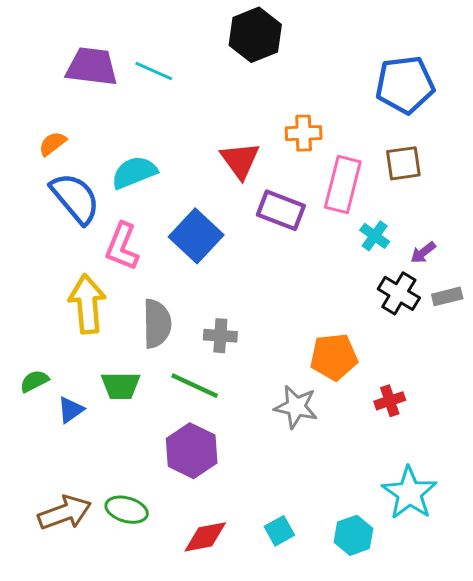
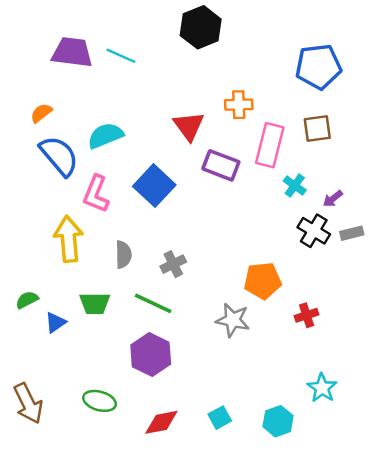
gray semicircle: (157, 324) -> (123, 255), size x0.7
gray cross: (220, 336) -> (173, 264), turned -30
cyan star: (409, 493) -> (322, 388), size x0.7
brown arrow: (65, 513) -> (28, 403), moved, turned 84

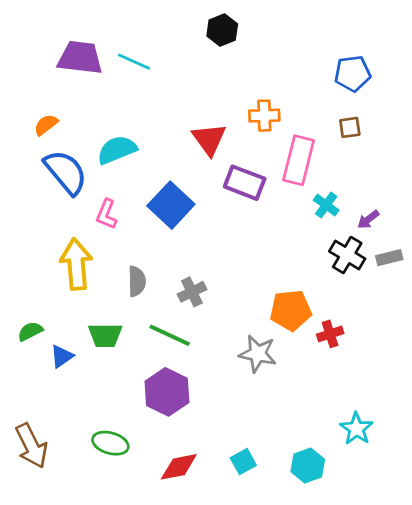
black hexagon: (201, 27) -> (222, 30), size x0.7
blue pentagon: (318, 67) -> (352, 73), size x0.7
brown square: (317, 128) -> (350, 127), moved, size x0.7
pink L-shape: (96, 194) -> (106, 214), size x0.7
red cross: (307, 315) -> (330, 334), moved

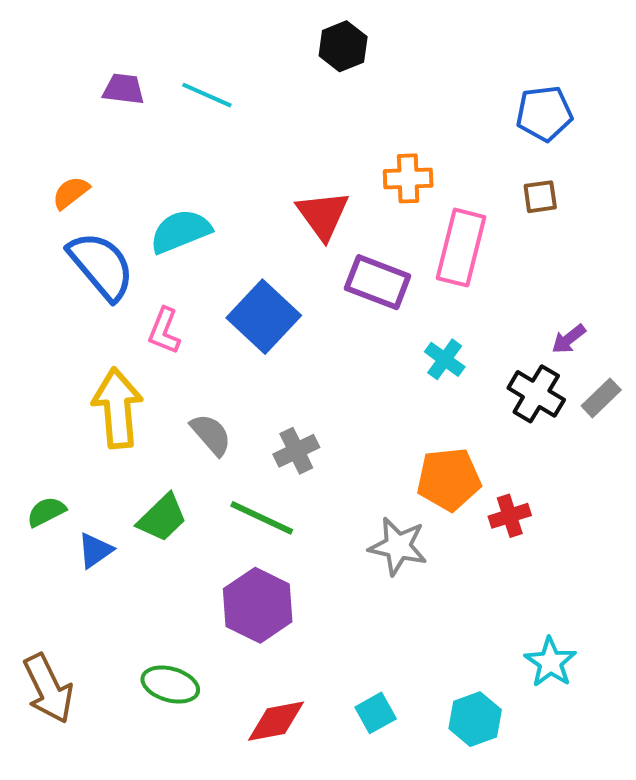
purple trapezoid: (80, 58) -> (124, 89), size x0.6
cyan cross: (326, 205) -> (445, 359), moved
gray rectangle: (389, 258) -> (601, 398), turned -30
gray semicircle: (137, 281) -> (211, 435), turned -40
green trapezoid: (105, 335) -> (162, 518), turned -44

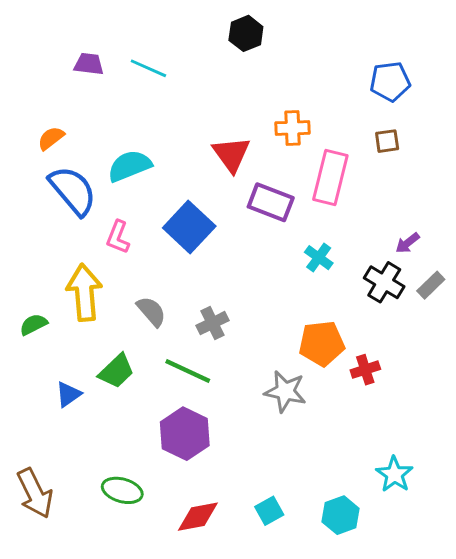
green semicircle: (46, 512) -> (33, 324), moved

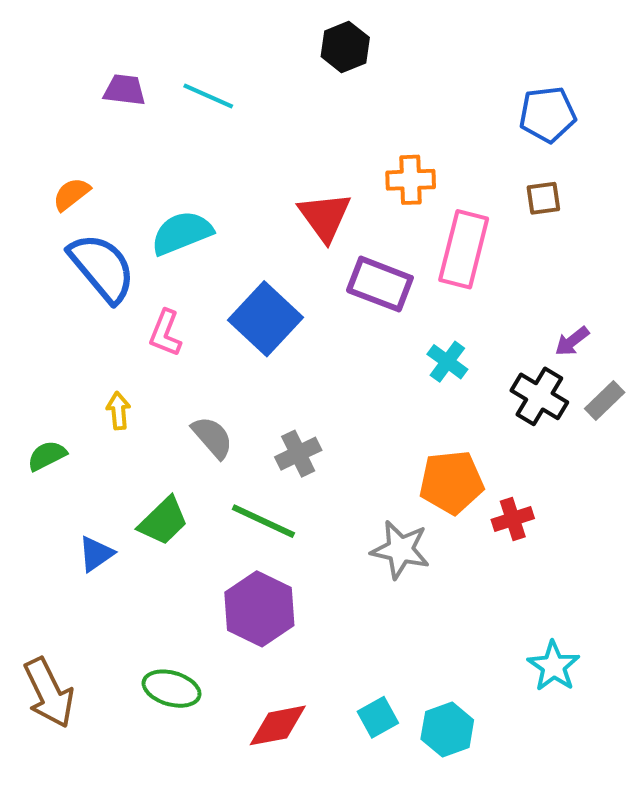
yellow arrow: (84, 292) -> (118, 411), size x0.5
cyan hexagon: (341, 515) -> (447, 729), moved

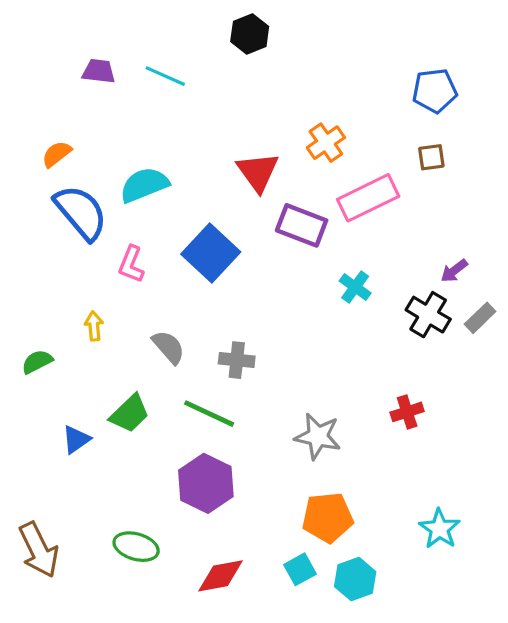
black hexagon: (345, 47) -> (250, 34), moved
orange cross: (411, 180) -> (326, 143), turned -33
pink rectangle: (464, 249) -> (368, 198), turned 50
gray cross: (298, 454) -> (237, 360), turned 32
orange pentagon: (451, 482) -> (328, 517), moved

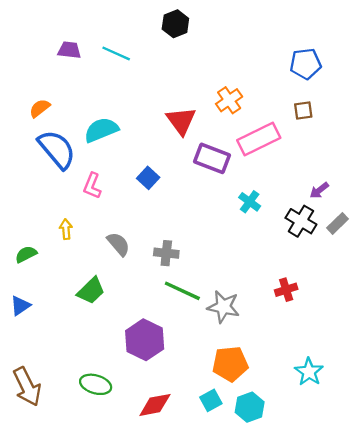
blue square: (211, 253) -> (148, 178), size x0.6
green line: (209, 414) -> (182, 291), moved
blue triangle: (76, 440) -> (20, 306), moved

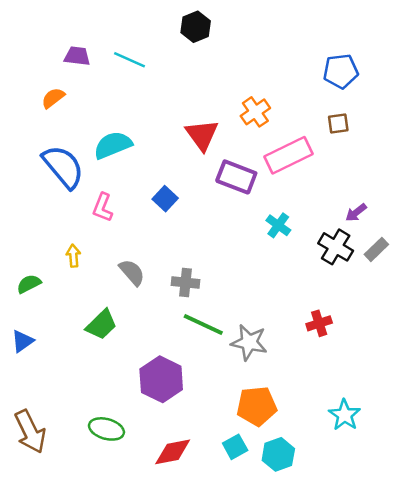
orange semicircle: (40, 108) -> (53, 98), moved

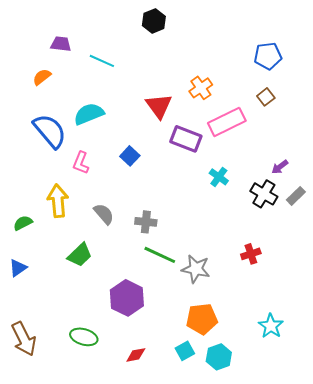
cyan line: (129, 60) -> (102, 61), moved
brown square: (338, 123) -> (266, 97), turned -30
yellow arrow: (73, 256) -> (58, 201), size x1.8
red diamond: (173, 452) -> (136, 355), size x0.7

